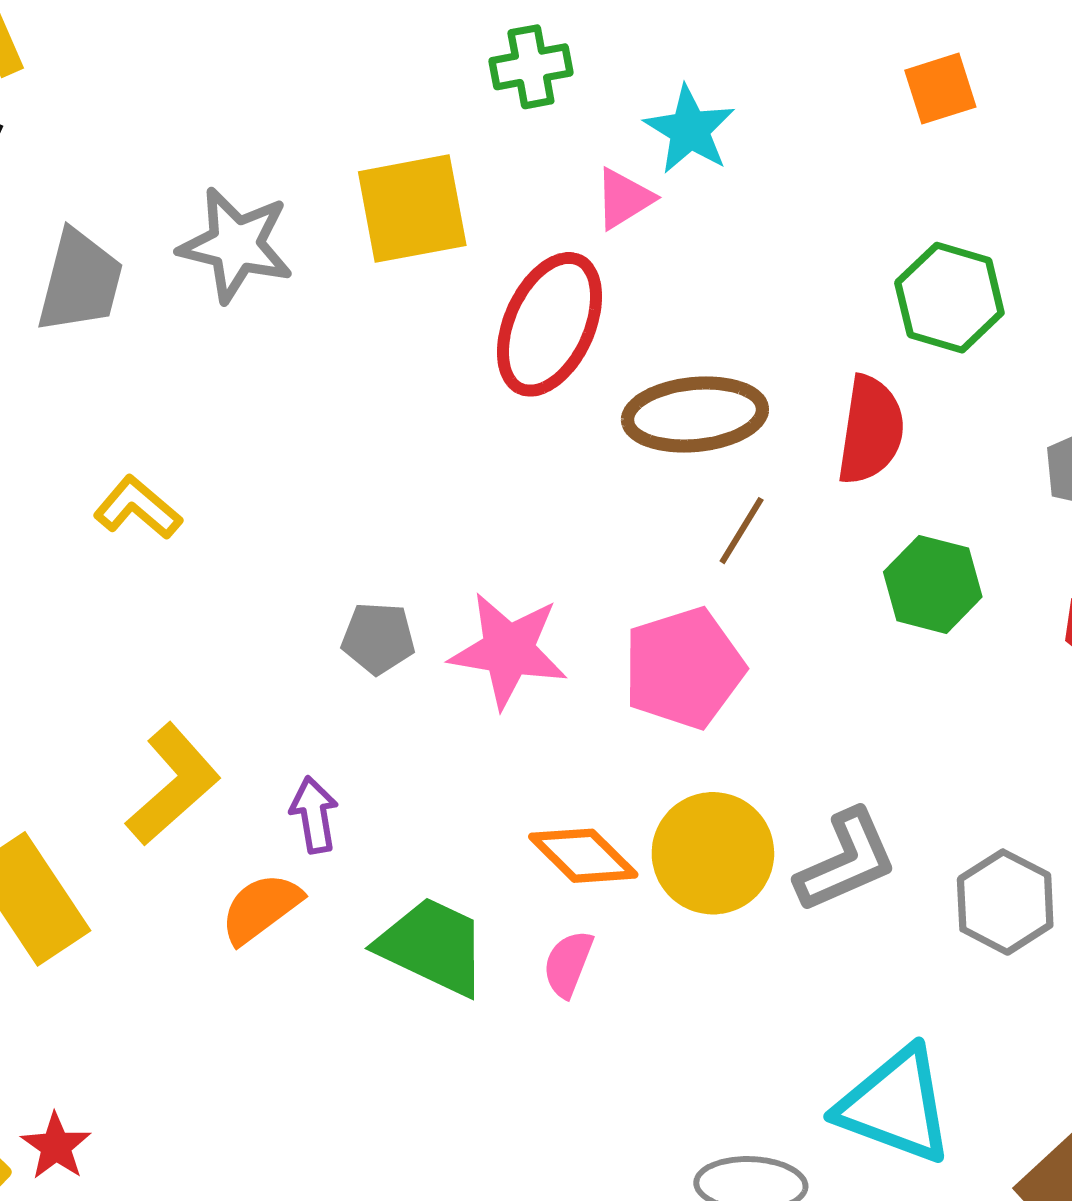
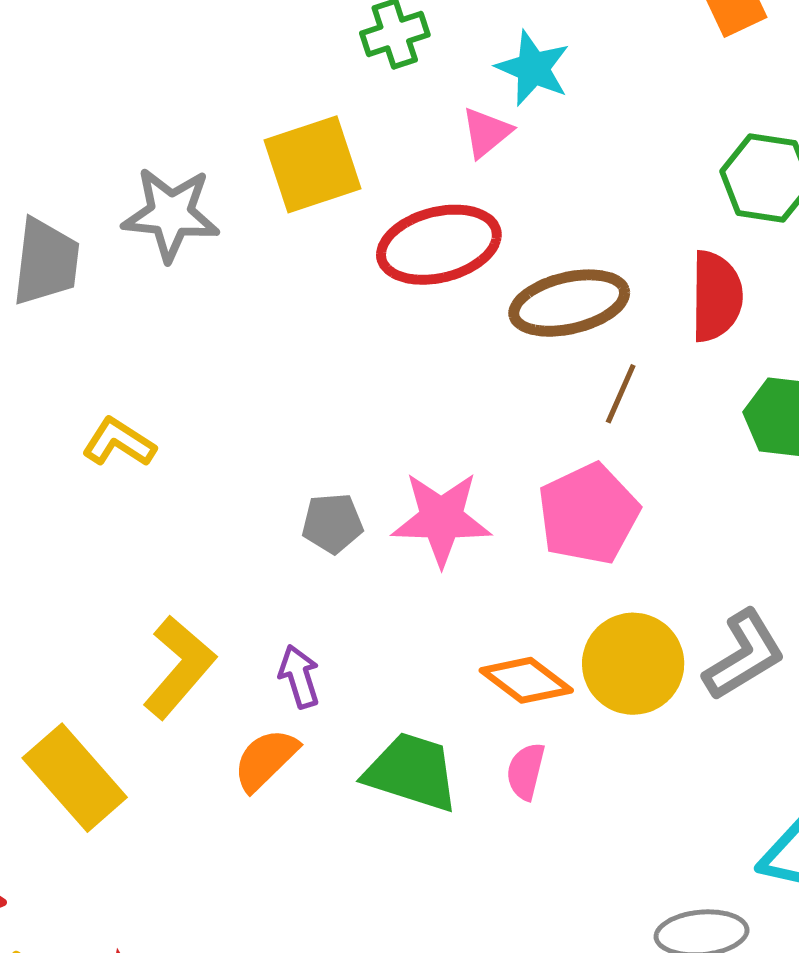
red ellipse: (550, 324) -> (439, 245), turned 59

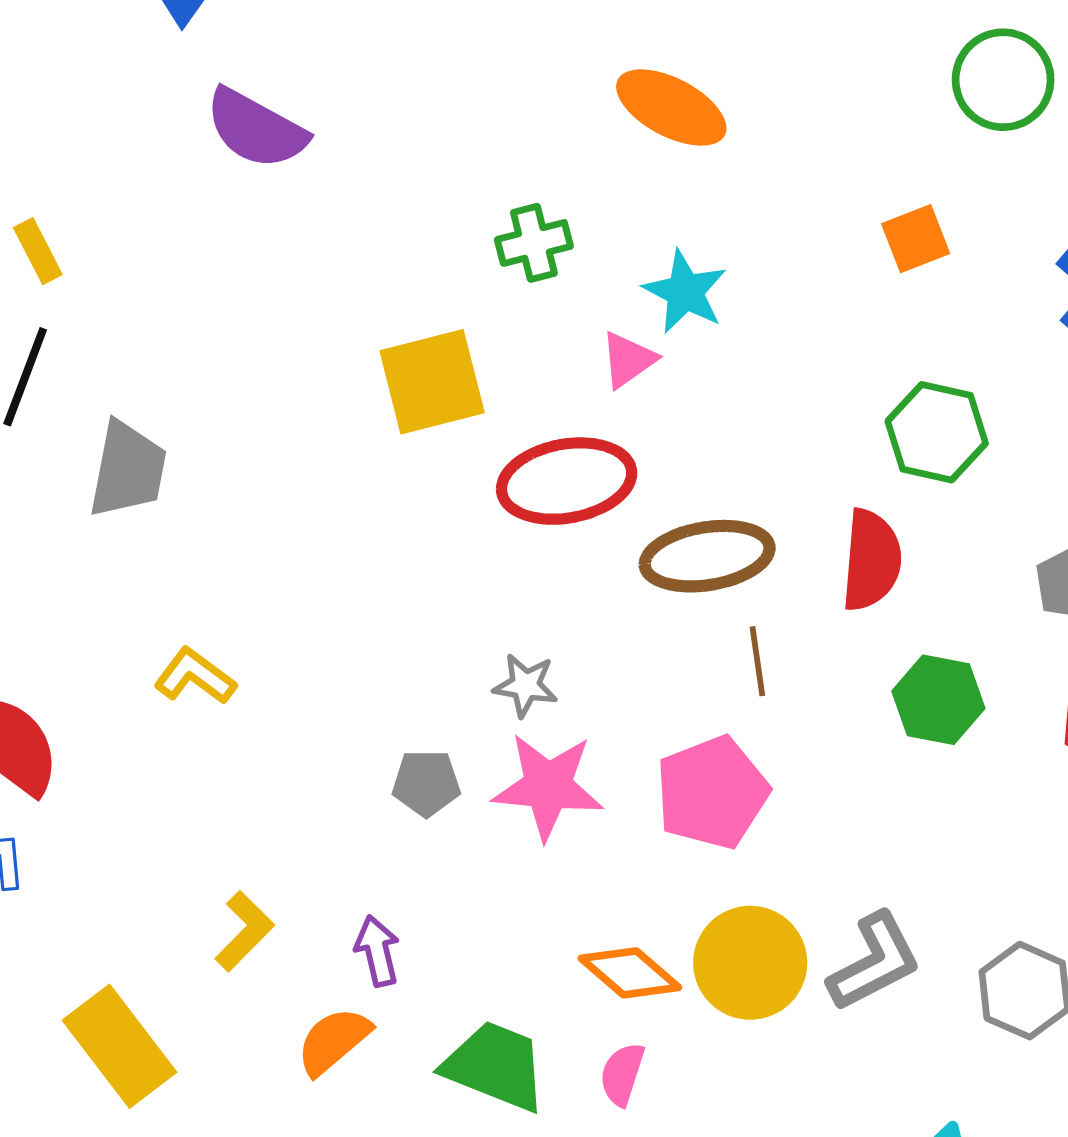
gray star: (171, 214) -> (525, 685), moved, size x0.6
brown line: (621, 394) -> (757, 661), turned -36
yellow L-shape: (179, 667) -> (244, 931), size x0.7

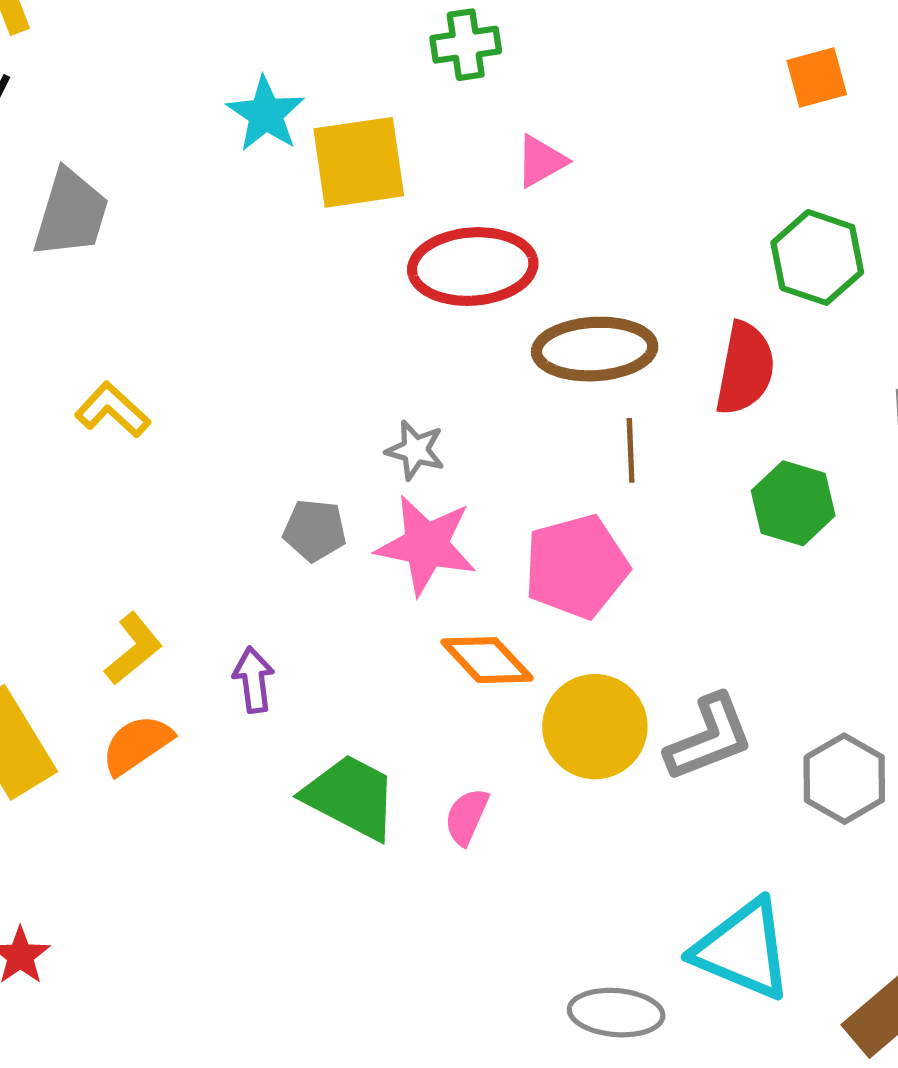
cyan star: (685, 292) -> (266, 114), moved
orange diamond: (630, 973) -> (487, 660), moved
orange semicircle: (333, 1041) -> (137, 745), moved

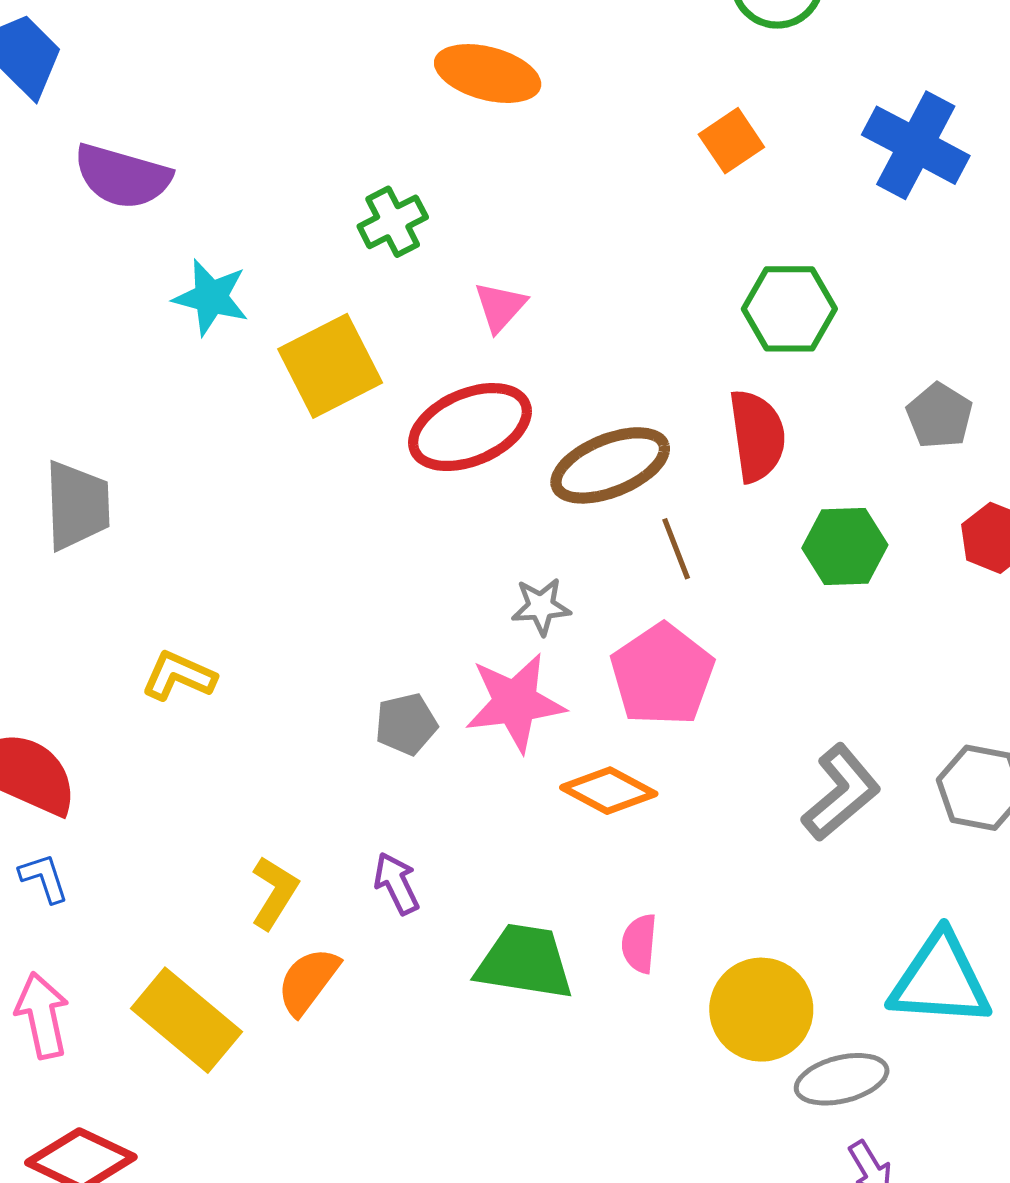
cyan star: (266, 114) -> (211, 297), moved
gray star: (415, 450) -> (541, 606), moved
yellow circle: (595, 727) -> (761, 1010), moved

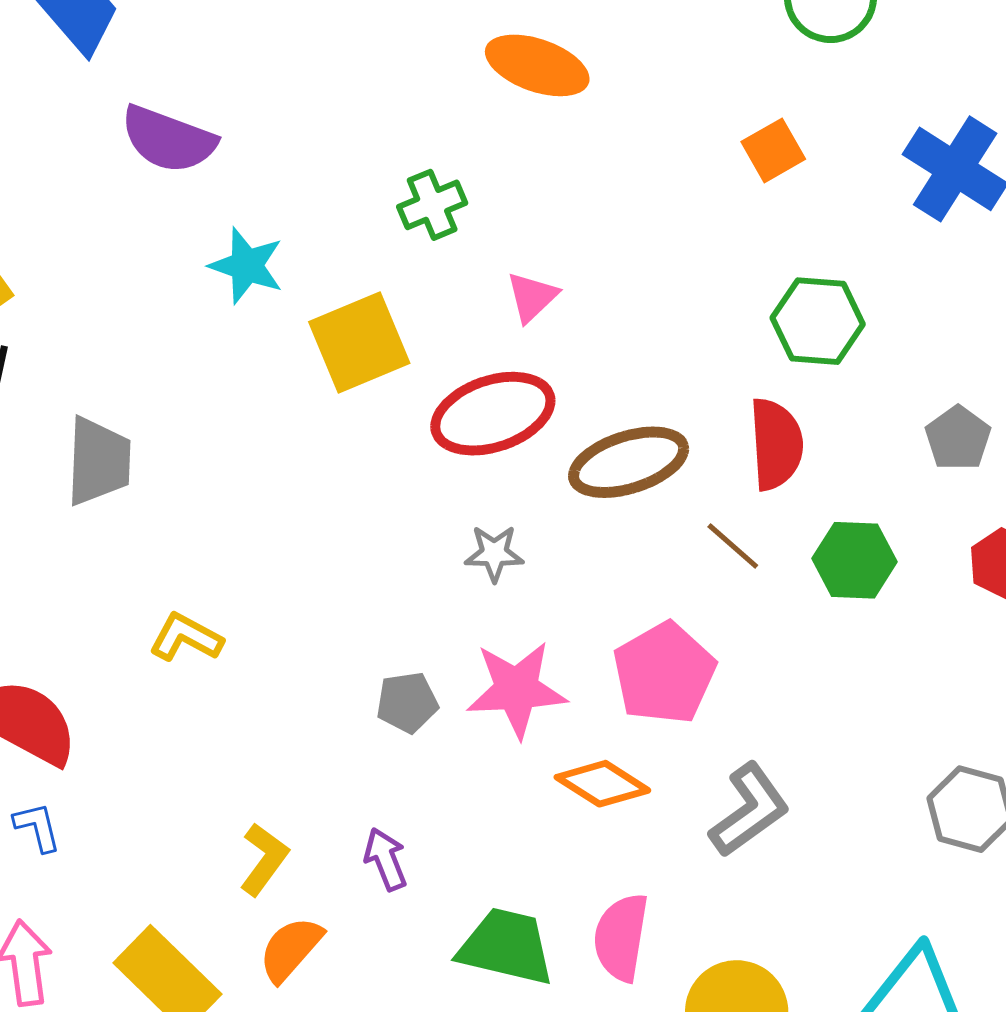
brown line: (676, 549) -> (733, 546), moved, turned -32
gray star: (541, 606) -> (494, 553), moved
gray L-shape: (841, 793) -> (749, 810), moved
pink semicircle: (639, 944) -> (621, 937), size x1.5

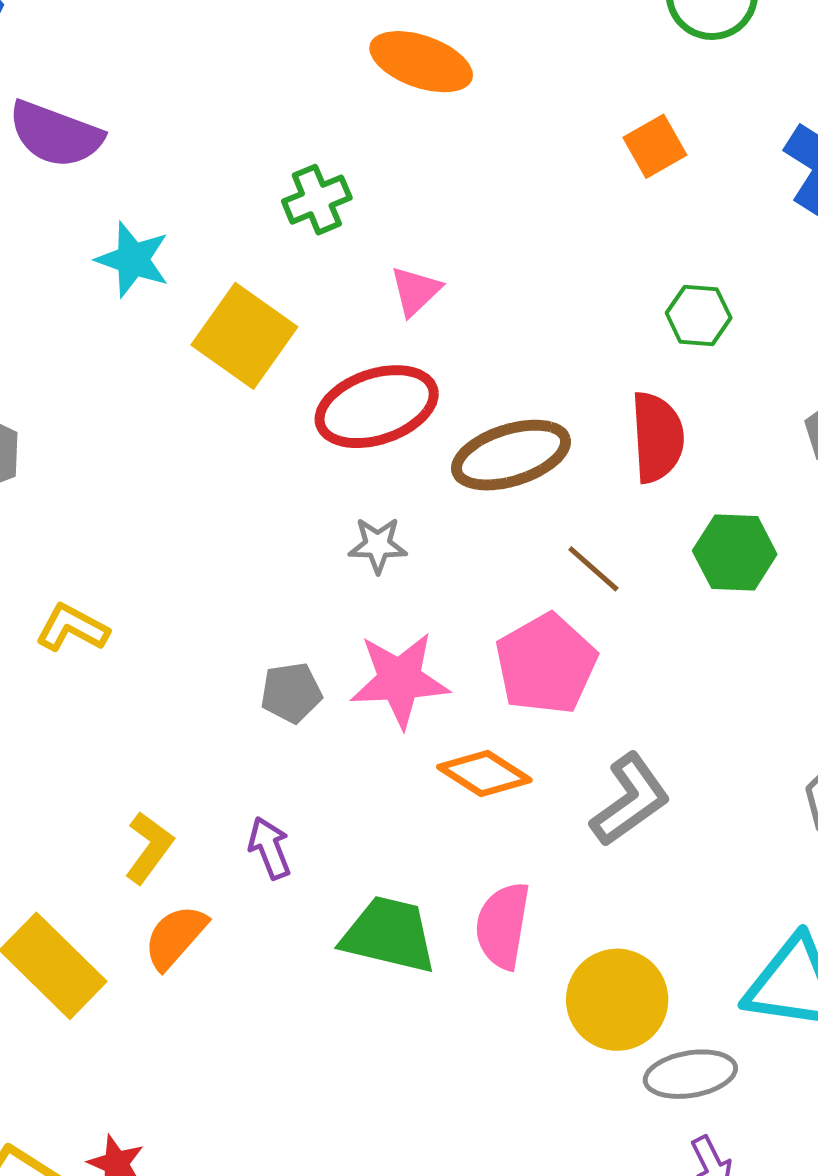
green hexagon: (818, 321) -> (699, 315), size x0.7
yellow square: (359, 343) -> (244, 336), turned -32
brown line: (733, 546) -> (593, 569), moved

